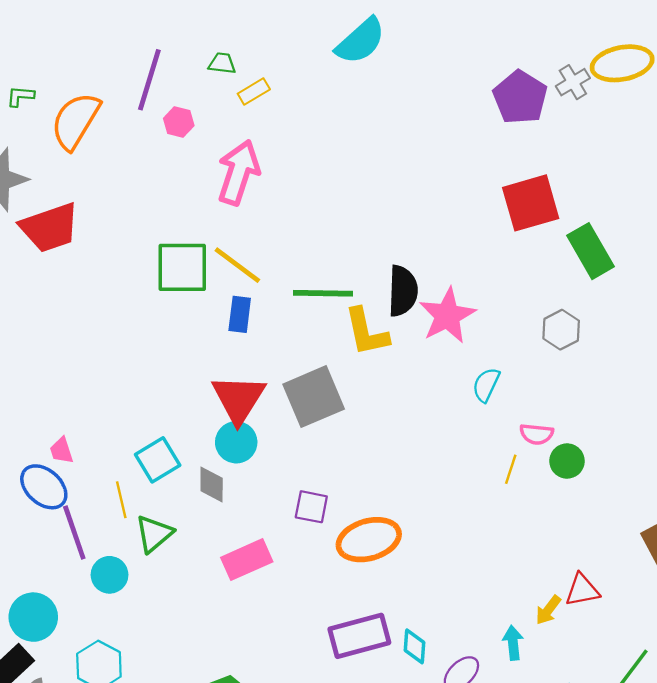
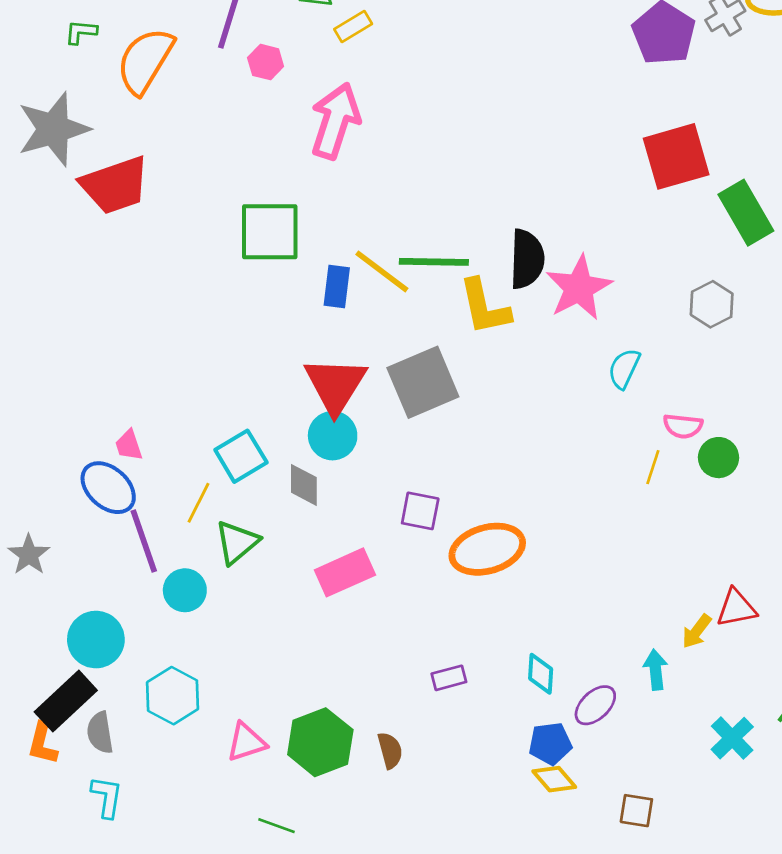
yellow line: (237, 265) -> (382, 271), moved
yellow line: (121, 500) -> (199, 503), turned 40
purple rectangle: (359, 636) -> (449, 678), moved, size x0.5

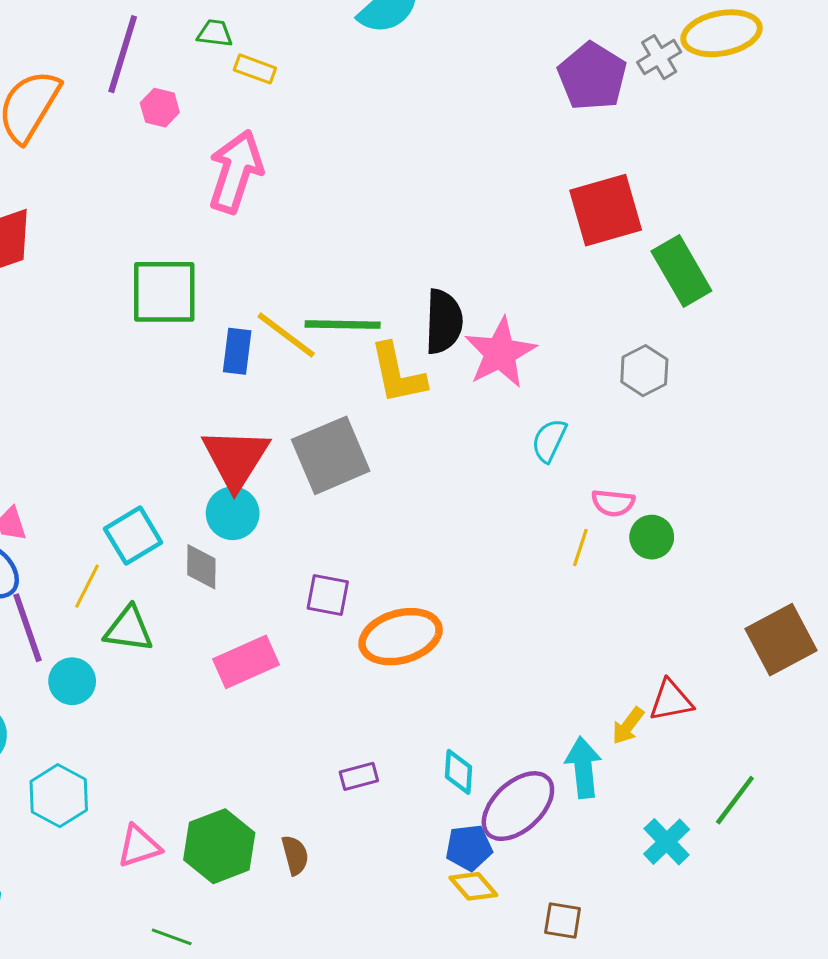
yellow rectangle: (353, 26) -> (255, 69), turned 51
green triangle: (237, 542) -> (129, 629), turned 48
cyan arrow: (656, 670) -> (583, 767), size x1.4
purple ellipse: (595, 705) -> (518, 806), size x1.6

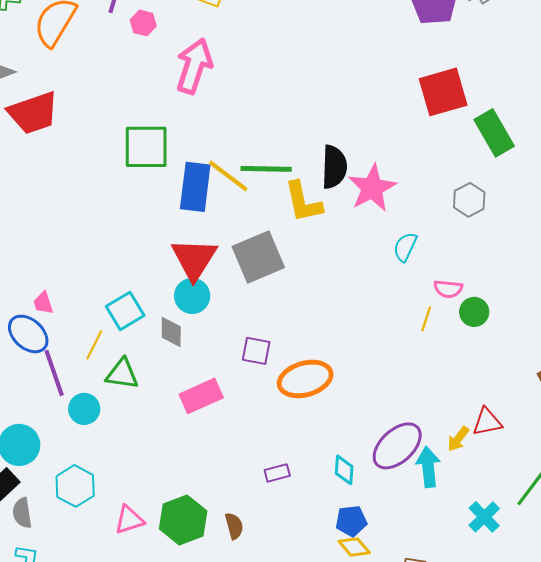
blue rectangle: (237, 351) -> (195, 187), size x1.6
purple ellipse: (518, 806) -> (397, 446), moved

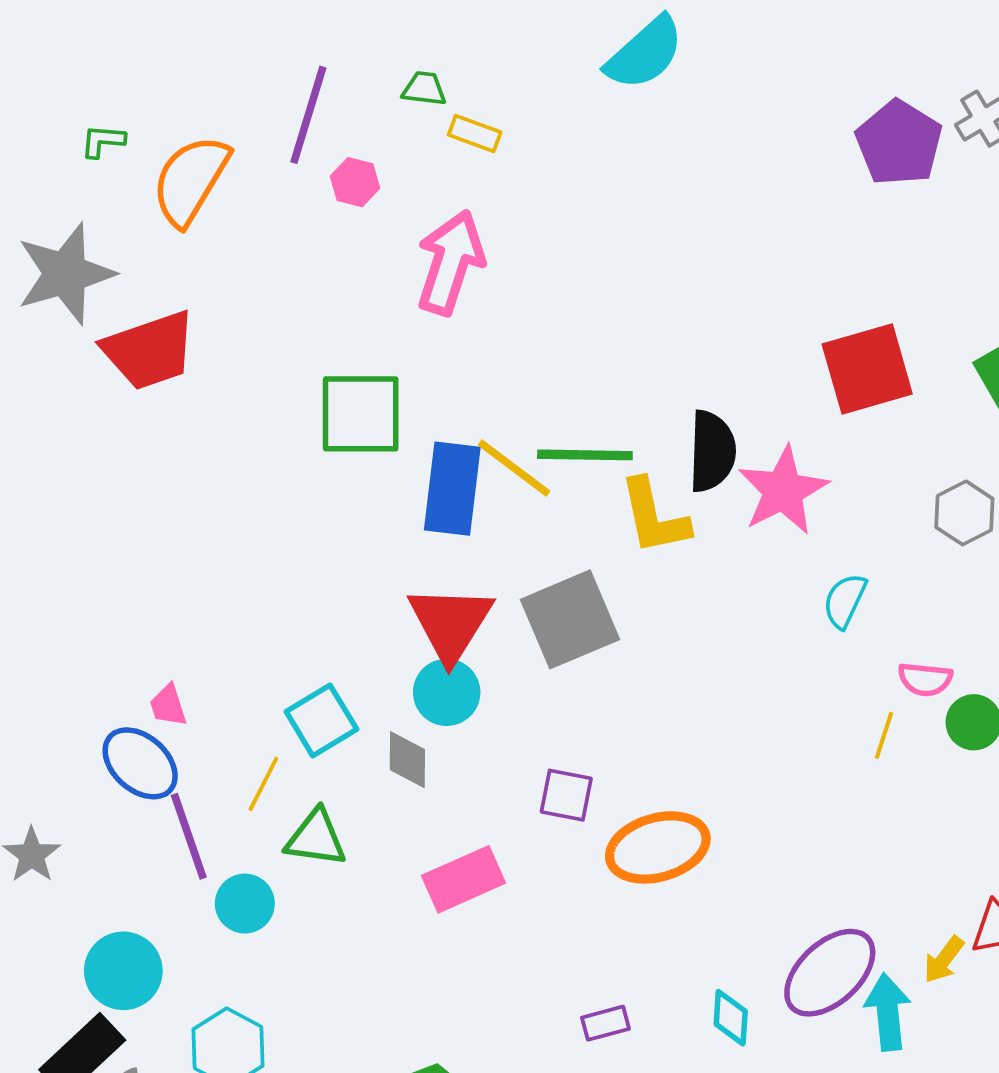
red square: (443, 92) -> (867, 369), moved

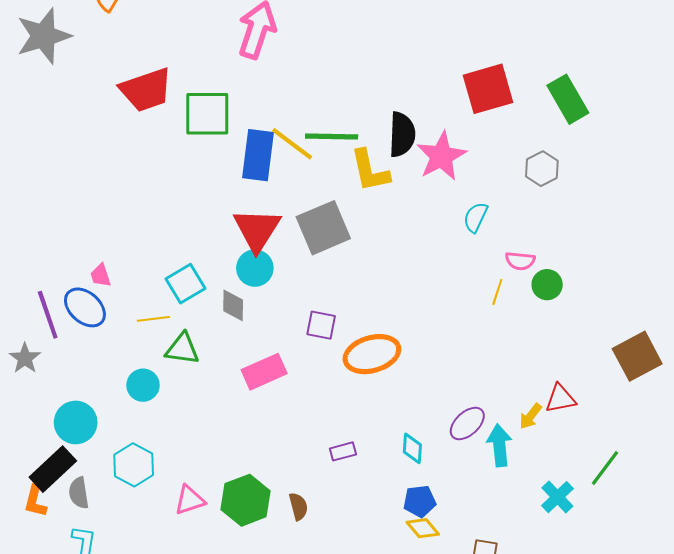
red trapezoid: (149, 350) -> (146, 90), moved
yellow line: (263, 784) -> (153, 319), turned 56
purple line: (189, 836) -> (48, 315), moved
purple ellipse: (830, 973) -> (467, 423), size x0.7

